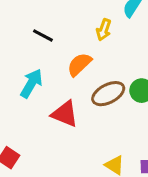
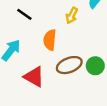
orange semicircle: (79, 64) -> (50, 40), turned -48

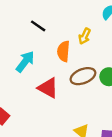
yellow arrow: (72, 15) -> (85, 36), moved

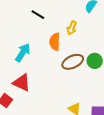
black line: (38, 26) -> (38, 15), moved
red triangle: (48, 88) -> (22, 83), moved

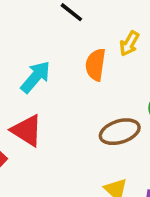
brown ellipse: (73, 62) -> (120, 132), moved

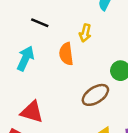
cyan arrow: (36, 77) -> (25, 58), moved

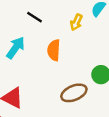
yellow arrow: (85, 33) -> (76, 22), moved

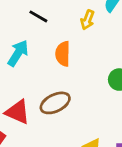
brown ellipse: (74, 93) -> (55, 103), moved

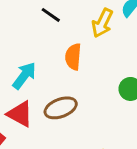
yellow arrow: (87, 20) -> (102, 23), size x1.4
cyan arrow: (18, 53) -> (24, 76), moved

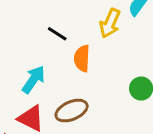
black line: (51, 15) -> (57, 34), moved

